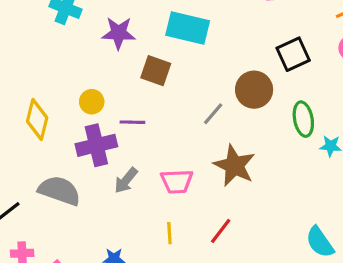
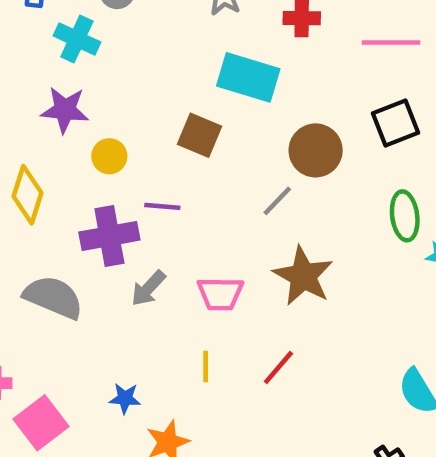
purple star: (119, 33) -> (65, 110), moved
brown circle: (254, 90) -> (316, 150), moved
yellow circle: (92, 102) -> (109, 156), moved

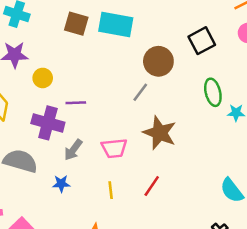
brown square: (200, 135) -> (76, 24), moved
purple cross: (109, 236) -> (48, 123), turned 32
blue star: (125, 398) -> (61, 184), moved

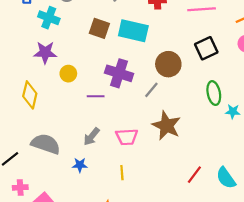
purple cross: (48, 123) -> (119, 73), moved
red line: (152, 186) -> (194, 175), moved

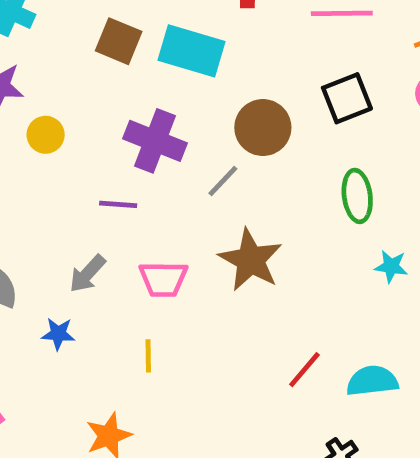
purple line: (96, 96) -> (118, 204), moved
cyan star: (233, 112) -> (391, 266), moved
cyan semicircle: (226, 178) -> (372, 381), turned 115

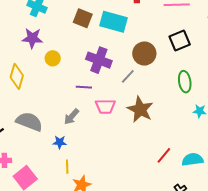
pink trapezoid: (163, 279) -> (105, 106), moved
yellow line: (148, 356) -> (67, 167), moved

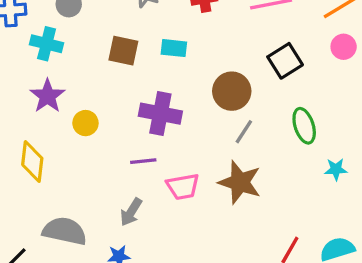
cyan rectangle: (114, 22) -> (174, 48), size x0.6
purple star: (32, 38) -> (47, 96), turned -30
gray line: (128, 76) -> (244, 132), moved

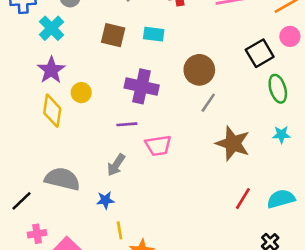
cyan cross: (47, 44) -> (52, 28), turned 30
black square: (285, 61) -> (260, 53), moved
green ellipse: (304, 126) -> (278, 89), moved
yellow diamond: (32, 161) -> (52, 111), moved
brown star: (240, 182) -> (233, 143), moved

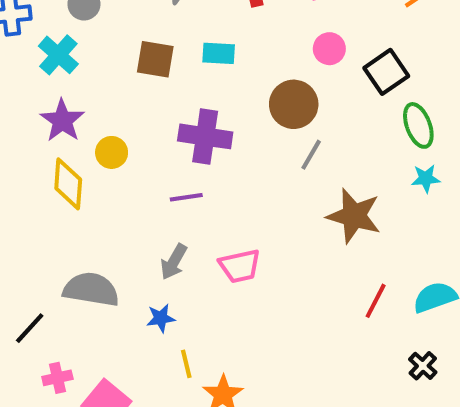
pink circle: (290, 36) -> (329, 49), moved
cyan star: (281, 135) -> (426, 178), moved
pink trapezoid: (158, 146) -> (240, 266), moved

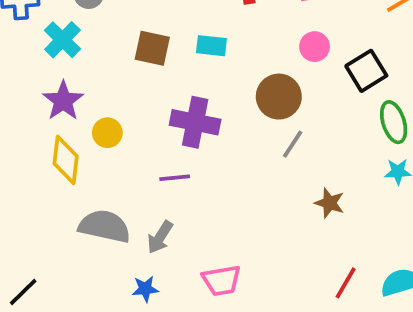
brown star: (354, 216) -> (330, 203), size x0.6
pink trapezoid: (240, 266) -> (222, 280), moved
gray semicircle: (91, 289) -> (105, 226), moved

